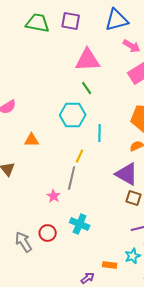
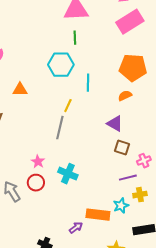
green line: (87, 88) -> (75, 38), turned 32
purple triangle: (127, 174) -> (115, 124), size x0.7
pink star: (54, 196) -> (38, 162), moved
orange rectangle: (110, 265) -> (98, 215), size x1.6

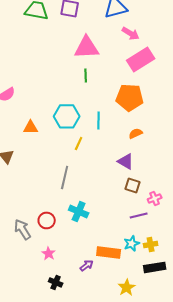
cyan hexagon: (61, 65) -> (67, 116), moved
orange pentagon: (133, 68) -> (130, 97), moved
gray line: (60, 128) -> (65, 177), moved
pink star: (38, 162) -> (49, 253), moved
yellow cross: (140, 195) -> (151, 244), moved

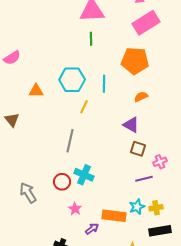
red circle: (47, 220) -> (62, 182), moved
pink star: (49, 253) -> (75, 209), moved

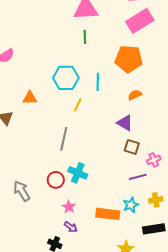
orange triangle: (36, 91) -> (30, 98), moved
yellow cross: (156, 208) -> (156, 200), moved
purple arrow: (92, 229) -> (71, 227), moved, turned 72

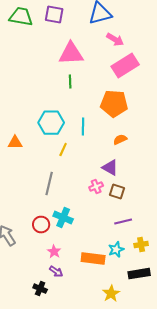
pink cross: (154, 160) -> (96, 187), moved

